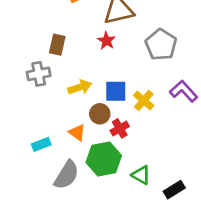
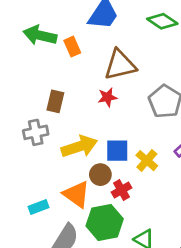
red star: (106, 41) -> (107, 97), turned 30
yellow arrow: (80, 87) -> (79, 146), size x1.4
orange triangle: (77, 132) -> (76, 194), size x1.5

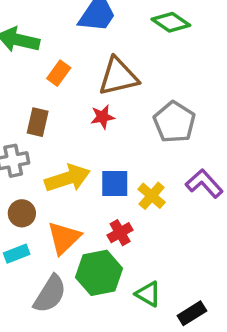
orange rectangle: (72, 47) -> (59, 73), moved, turned 60
brown circle: (100, 175) -> (22, 213), moved
orange triangle: (76, 194) -> (64, 238), turned 40

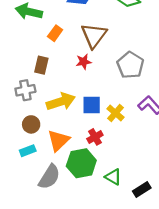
brown triangle: (118, 77) -> (94, 35), turned -40

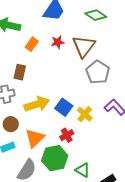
brown triangle: (94, 35) -> (84, 46), moved
red star: (84, 62) -> (58, 42), moved
blue square: (92, 105) -> (64, 107), turned 36

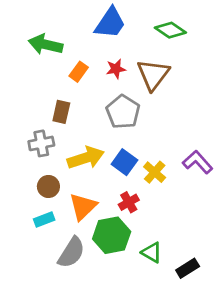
gray pentagon: (98, 72) -> (123, 112), moved

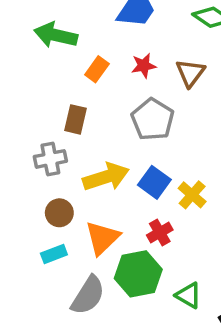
brown triangle: (153, 75) -> (190, 73), size x0.7

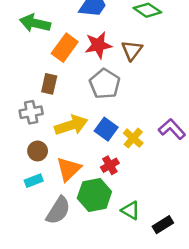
red star: (144, 66) -> (98, 45), size x1.5
orange rectangle: (97, 69) -> (65, 48), size x1.5

